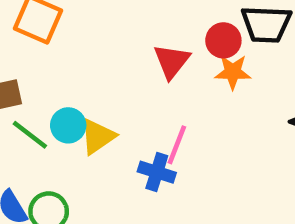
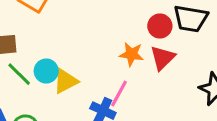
red triangle: (172, 61) -> (162, 58), moved
orange star: (233, 72) -> (131, 54), moved

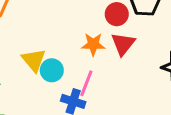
cyan circle: (46, 71) -> (52, 70), moved
yellow triangle: (65, 81) -> (34, 60), moved, turned -35

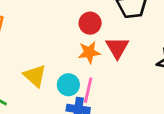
red circle: (117, 14) -> (90, 23), moved
cyan circle: (52, 70) -> (68, 85), moved

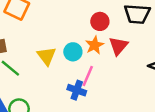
orange star: (89, 52) -> (95, 45), turned -30
cyan circle: (68, 85) -> (73, 52), moved

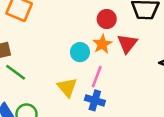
yellow triangle: (47, 56) -> (67, 87), moved
blue cross: (77, 90) -> (95, 100), moved

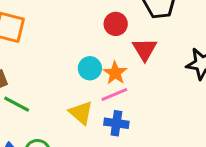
orange star: (102, 44) -> (115, 73), moved
pink line: (97, 77) -> (114, 95), turned 55

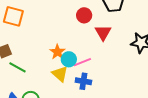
cyan circle: (90, 68) -> (69, 59), moved
orange star: (115, 73) -> (58, 52), moved

